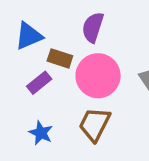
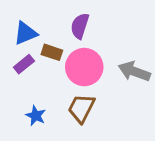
purple rectangle: (39, 83) -> (24, 64), moved

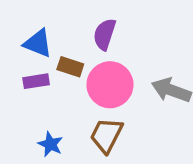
blue triangle: (25, 33) -> (38, 43), turned 45
purple rectangle: (24, 64) -> (36, 81), turned 30

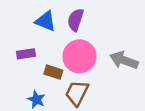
blue triangle: (38, 43) -> (46, 21), moved
brown rectangle: (70, 67) -> (53, 72), moved

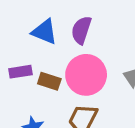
brown rectangle: (53, 72) -> (49, 81), moved

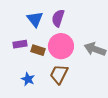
blue triangle: (44, 32) -> (35, 19), turned 30

